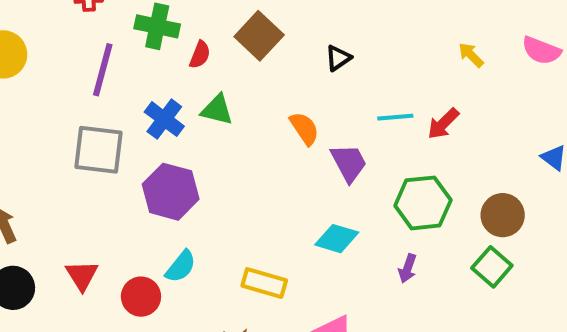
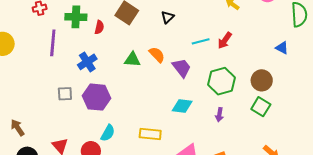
green triangle: (217, 110) -> (132, 60), moved
blue cross: (164, 119) -> (87, 62), turned 30
gray square: (98, 150) -> (65, 94), moved, size x0.6

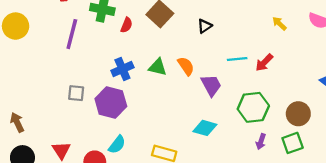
blue cross: (87, 62) -> (122, 69), moved
green square: (261, 107) -> (293, 143), turned 30
purple arrow: (219, 115) -> (261, 142), moved

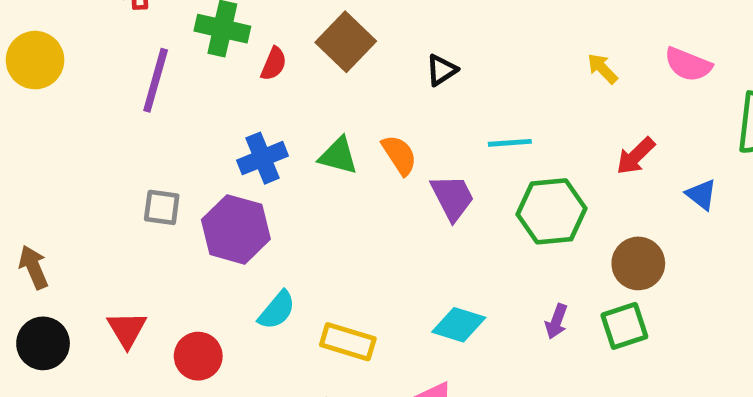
red arrow: (264, 62) -> (636, 156), moved
green hexagon: (253, 107) -> (552, 211), moved
cyan diamond: (205, 128) -> (459, 325), moved
cyan semicircle: (117, 145) -> (277, 310), moved

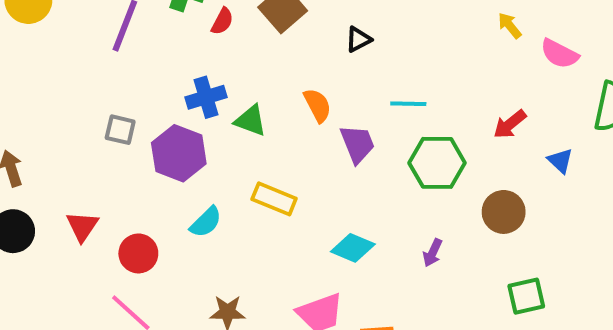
yellow arrow: (602, 69) -> (510, 26), moved
green triangle: (338, 156) -> (251, 121), moved
green square: (624, 326) -> (526, 296), moved
yellow rectangle: (348, 342) -> (274, 199), moved

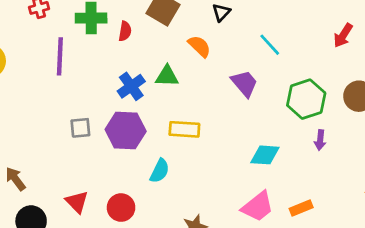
cyan line: (408, 104) -> (270, 45), turned 65
orange semicircle: (317, 105) -> (199, 46), moved
green triangle: (251, 121) -> (167, 76), moved
green hexagon: (437, 163) -> (306, 99), moved
yellow rectangle: (274, 199) -> (184, 129), moved

